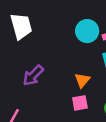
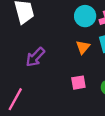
orange triangle: (82, 80) -> (83, 47), moved

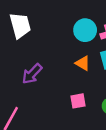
orange triangle: (83, 47) -> (83, 63), turned -40

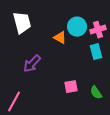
orange triangle: (83, 63) -> (60, 38), moved

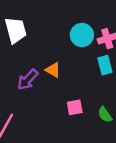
orange triangle: (60, 38) -> (53, 70), moved

